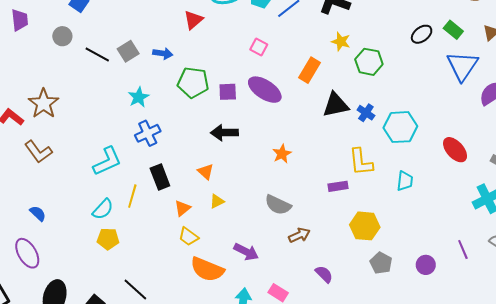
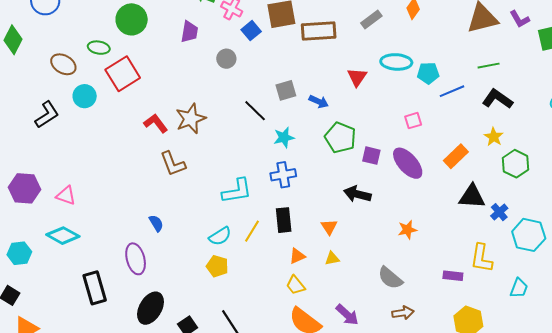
red triangle: (193, 20) -> (357, 77), turned -30
pink square: (259, 47) -> (413, 121), turned 30
black line: (97, 55) -> (255, 111), moved

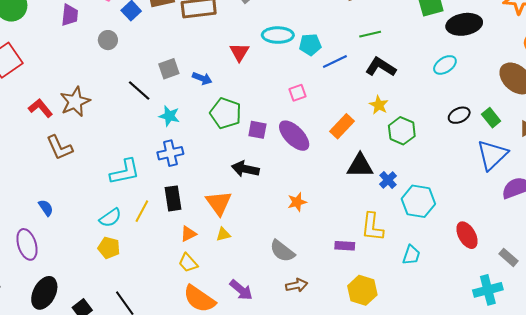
cyan star: (284, 137) -> (169, 116), turned 30
orange triangle: (329, 227) -> (219, 203), size x1.6

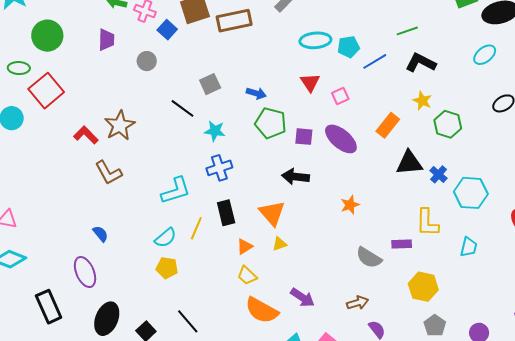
red triangle: (239, 52) -> (310, 82), moved
blue arrow: (202, 78) -> (256, 93), moved
gray semicircle: (282, 251) -> (369, 258), moved
brown arrow: (297, 285) -> (358, 303), moved

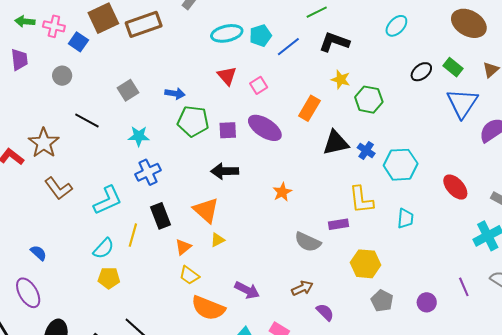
black line: (182, 108) -> (87, 121), moved
brown L-shape: (108, 173) -> (58, 188), moved

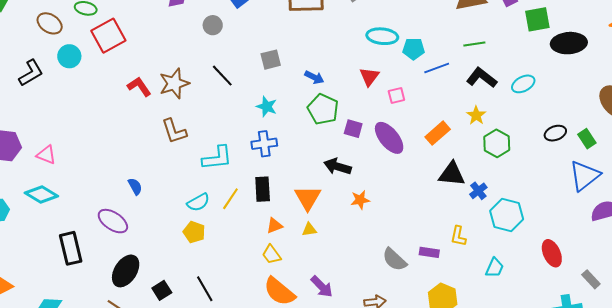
cyan ellipse: (396, 26) -> (523, 84), moved
orange star: (282, 192) -> (360, 200), moved
yellow L-shape: (361, 200) -> (458, 236), size x0.7
purple ellipse: (28, 293) -> (113, 221), turned -44

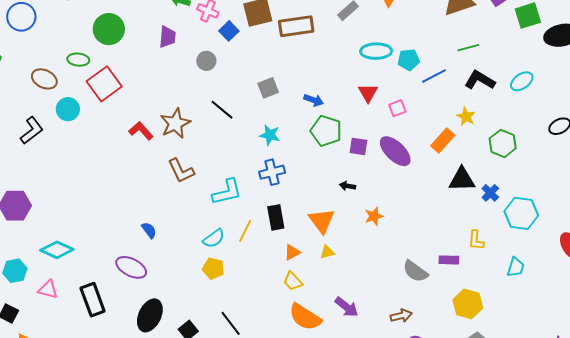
yellow star: (476, 115) -> (466, 117), moved
pink triangle: (46, 155) -> (48, 289), moved
black arrow: (337, 167) -> (347, 186), size x0.6

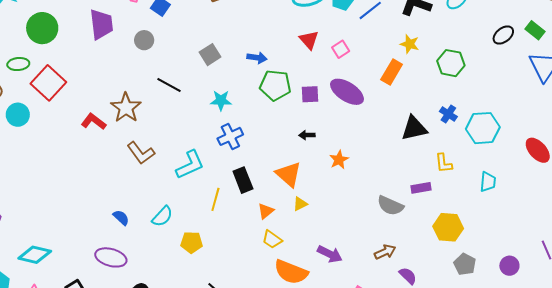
purple trapezoid: (168, 37) -> (101, 24), size x1.4
black triangle: (462, 179) -> (414, 128), moved
cyan semicircle: (214, 238) -> (162, 216), moved

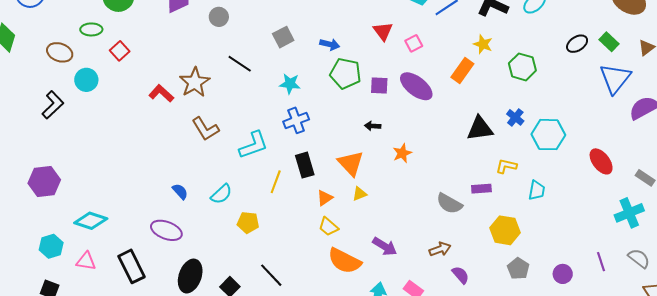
red square: (48, 83) -> (120, 51), size x0.6
yellow L-shape: (444, 163) -> (506, 166), turned 105
cyan trapezoid: (488, 182) -> (537, 190), moved

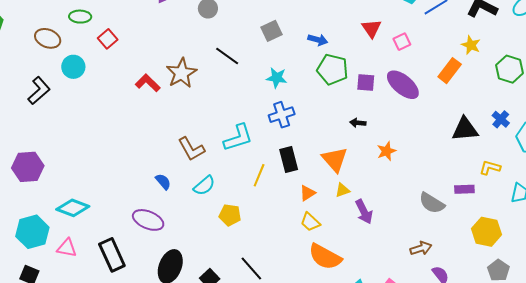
brown L-shape: (205, 129) -> (191, 149), moved
cyan hexagon: (51, 246) -> (32, 232), size x1.4
purple arrow: (385, 246) -> (364, 212), moved, turned 30

